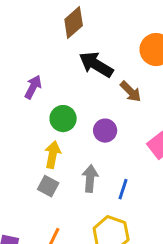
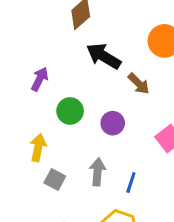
yellow arrow: (53, 155) -> (38, 148), moved

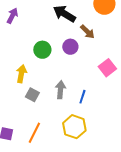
purple arrow: (40, 79) -> (12, 16), moved
purple circle: (113, 123) -> (70, 47), moved

